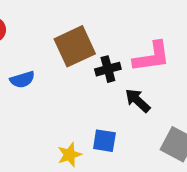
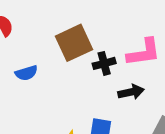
black arrow: (138, 101) -> (131, 92), turned 125

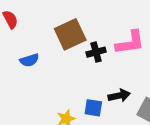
black arrow: (131, 92) -> (119, 96), moved

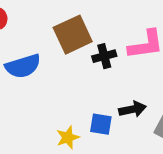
blue semicircle: (29, 60) -> (23, 66), size x1.5

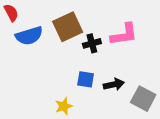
blue semicircle: (23, 66) -> (29, 36), moved
blue square: (101, 124) -> (86, 79), moved

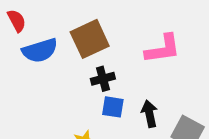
black cross: (92, 43) -> (103, 79), moved
black arrow: (114, 84) -> (149, 114), turned -90

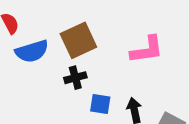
black cross: (103, 79) -> (75, 78), moved

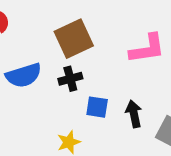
blue semicircle: (32, 51) -> (24, 75), moved

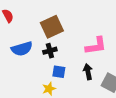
pink L-shape: (147, 49) -> (96, 46), moved
blue square: (97, 107) -> (59, 72), moved

